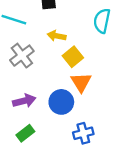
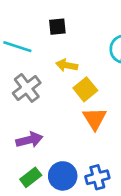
blue circle: (61, 102) -> (63, 176), moved

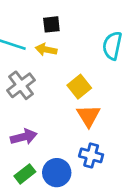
yellow arrow: (67, 65) -> (46, 50), moved
blue cross: (97, 177) -> (91, 155), moved, turned 30

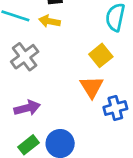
yellow square: (79, 87) -> (101, 55), moved
blue cross: (91, 155) -> (115, 108), moved, turned -30

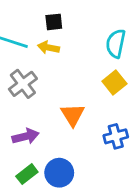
yellow square: (101, 55) -> (114, 83), moved
orange triangle: (92, 87) -> (73, 115), moved

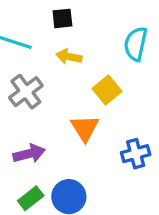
yellow arrow: (48, 48) -> (69, 57), moved
yellow square: (114, 83) -> (107, 90), moved

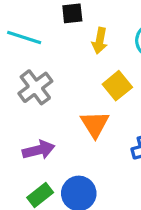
yellow arrow: (69, 57) -> (100, 41), moved, turned -90

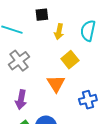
purple arrow: (39, 150) -> (21, 100), turned 114

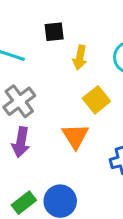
purple arrow: (21, 100) -> (21, 142), moved

